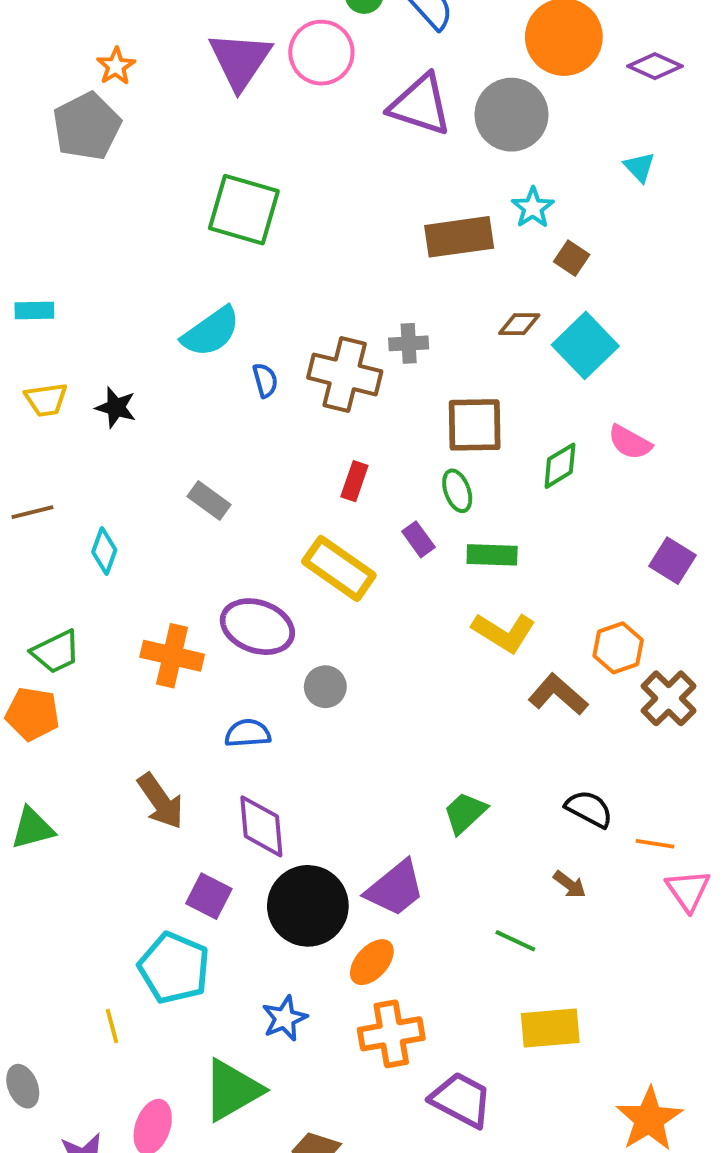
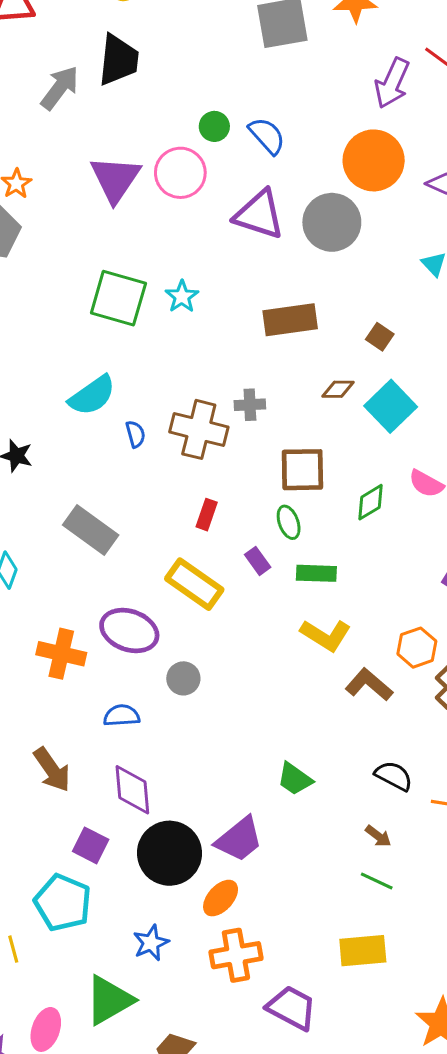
cyan star: (533, 208) -> (182, 297), moved
gray rectangle: (209, 501) -> (91, 530), size x1.6
green trapezoid: (465, 813) -> (295, 779), turned -102
green line: (515, 941) -> (377, 881), moved

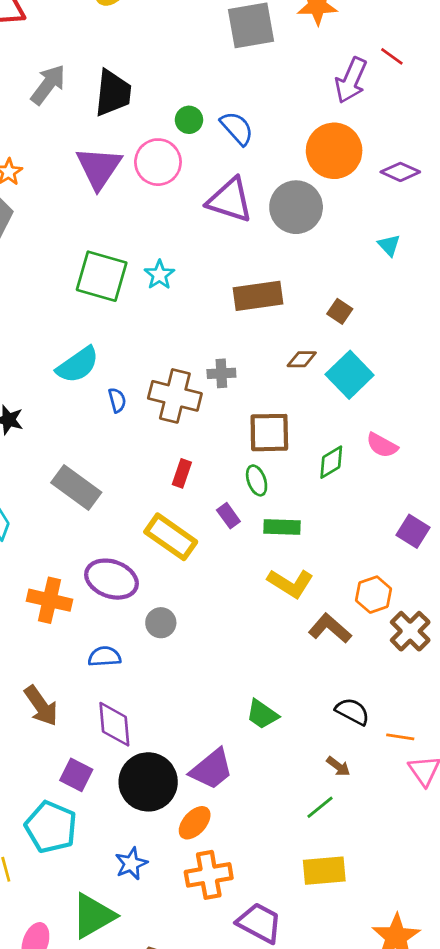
black trapezoid: (118, 60) -> (113, 93), moved
green line: (377, 881) -> (320, 807), moved, turned -64

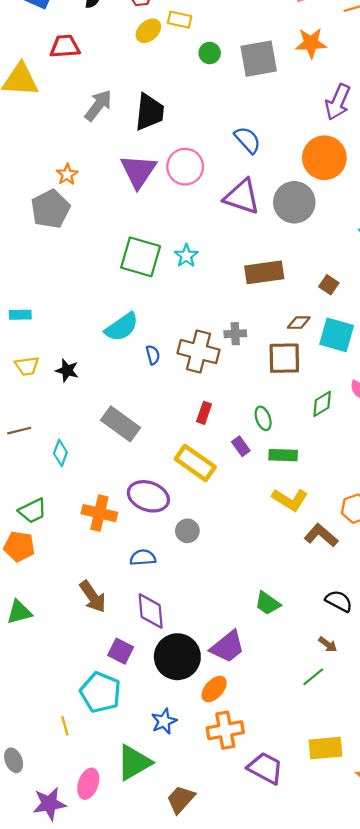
green circle: (189, 120) -> (210, 53), moved
cyan square: (350, 375) -> (337, 335), turned -30
brown square: (269, 433) -> (284, 358), moved
yellow rectangle: (324, 871) -> (325, 748), moved

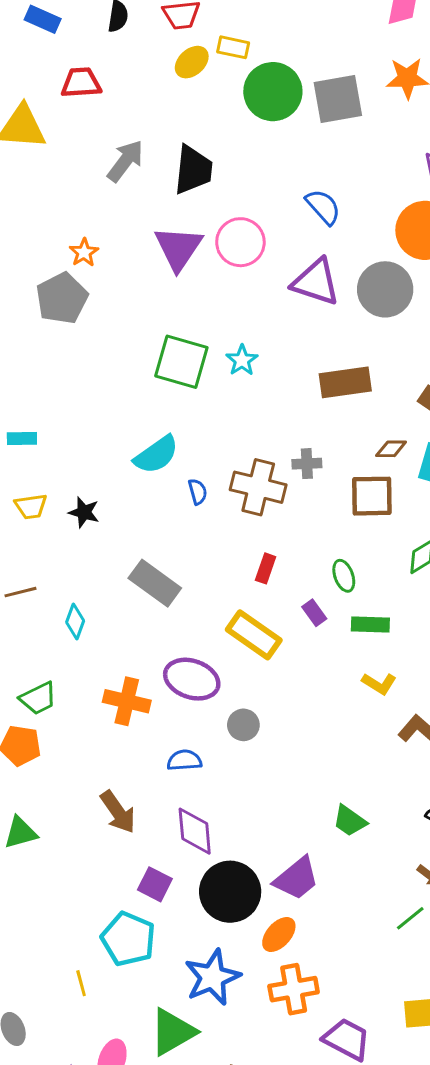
green circle: (210, 53) -> (273, 92), size x2.0
yellow L-shape: (290, 500) -> (379, 684), size x0.7
blue star: (164, 721) -> (212, 977), size x1.6

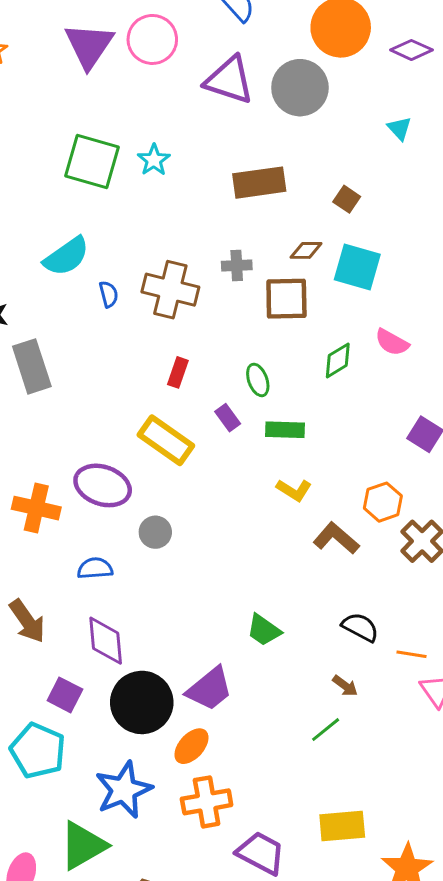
gray cross: (307, 464) -> (237, 265), moved
gray rectangle: (155, 583) -> (32, 366), moved, turned 36

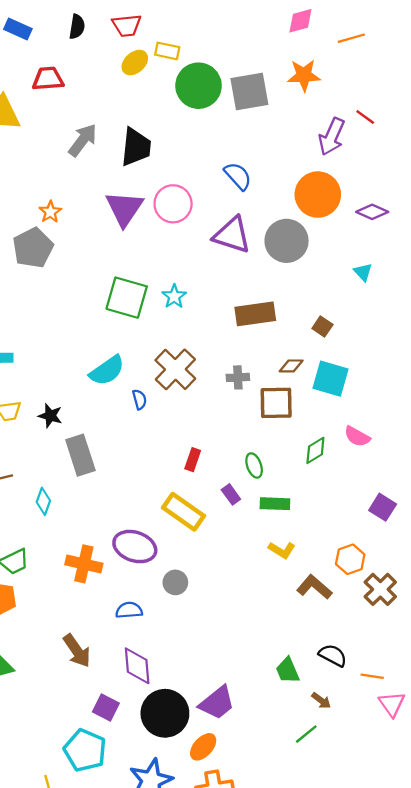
brown cross: (170, 290) -> (175, 369), moved, turned 30
green trapezoid: (264, 630) -> (288, 670), moved, turned 32

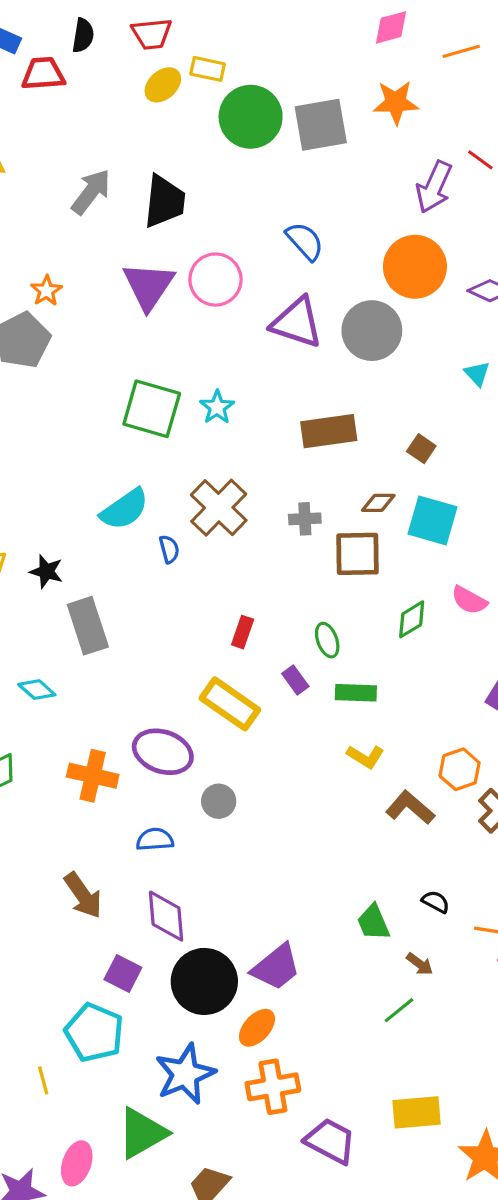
red trapezoid: (48, 79) -> (43, 74), moved
cyan diamond: (43, 501) -> (37, 690), turned -68
black semicircle: (333, 655) -> (436, 902), size x0.7

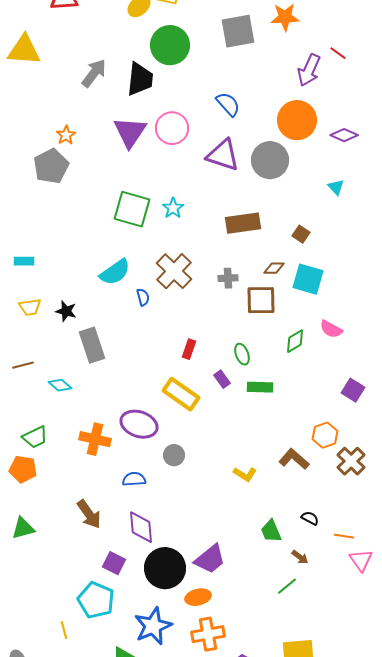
green circle: (251, 117) -> (170, 45), moved
yellow L-shape: (365, 757) -> (245, 474), moved
orange ellipse: (257, 1028) -> (198, 597), turned 35

